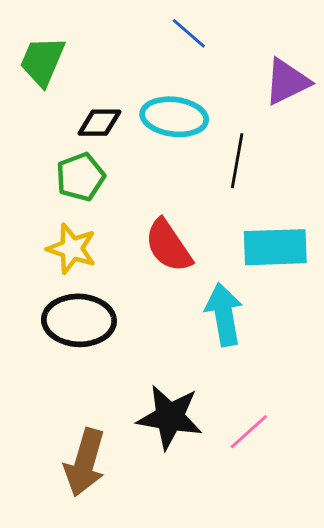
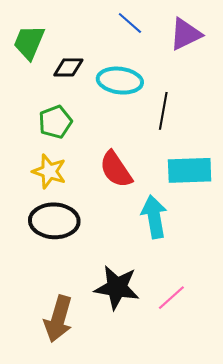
purple triangle: (287, 82) -> (185, 34), moved
black diamond: (99, 123) -> (68, 67), moved

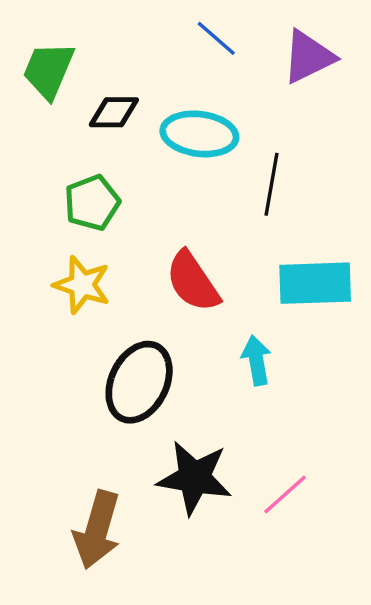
cyan arrow: (154, 217) -> (256, 360), size x0.7
black ellipse: (54, 221) -> (139, 382), moved, turned -66

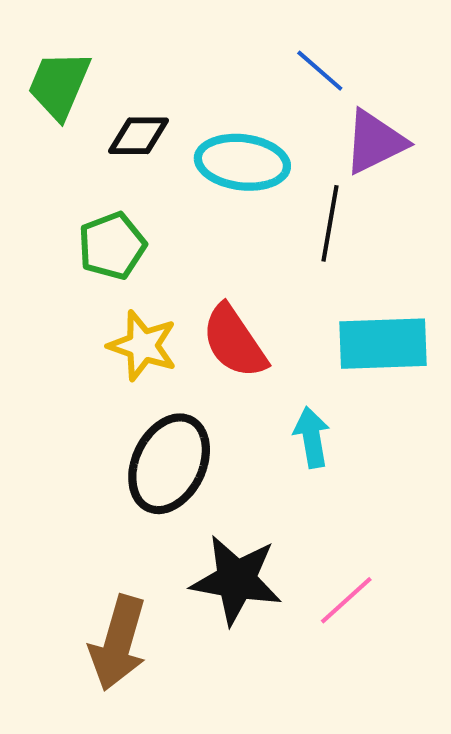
blue line: (216, 38) -> (320, 71), moved
purple triangle: (308, 57) -> (375, 142), moved
yellow star: (82, 285) -> (143, 346), moved

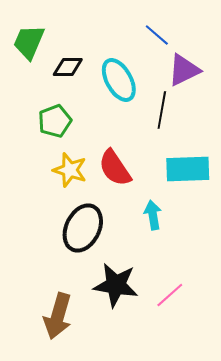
cyan ellipse: (242, 162) -> (119, 80), turned 54

